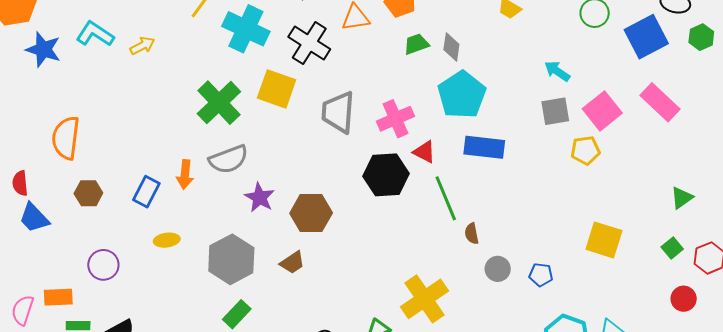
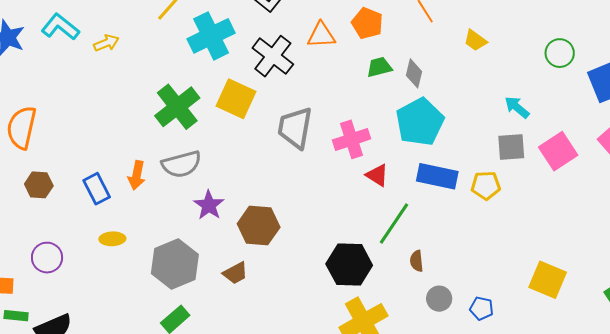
cyan cross: (246, 29) -> (211, 36), turned 33
yellow pentagon: (585, 150) -> (486, 185), moved
black hexagon: (386, 175) -> (349, 265), moved
blue rectangle: (146, 192) -> (97, 189), turned -60
green line: (446, 198) -> (394, 223), turned 51

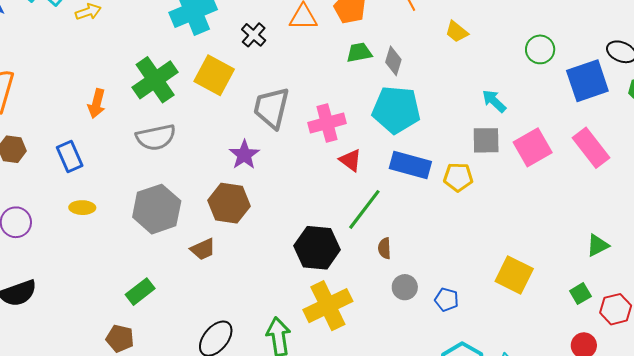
black cross: (273, 56) -> (254, 35), size x0.6
cyan pentagon: (420, 122) -> (396, 110), turned 30
orange arrow: (137, 175) -> (97, 104), moved
purple star: (209, 205) -> (244, 155), moved
gray hexagon: (175, 264) -> (157, 209), moved

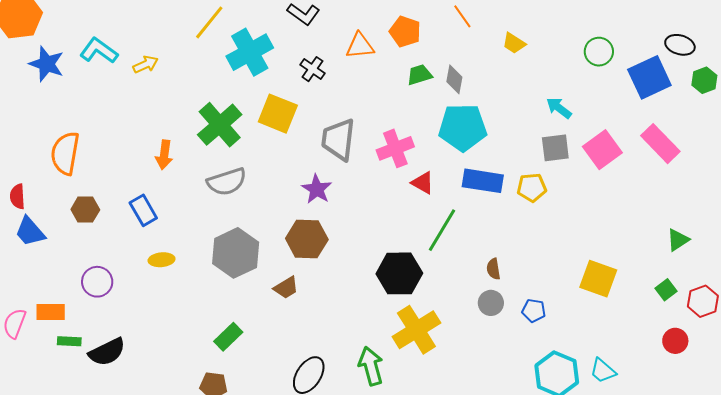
brown semicircle: (385, 248) -> (493, 269), moved

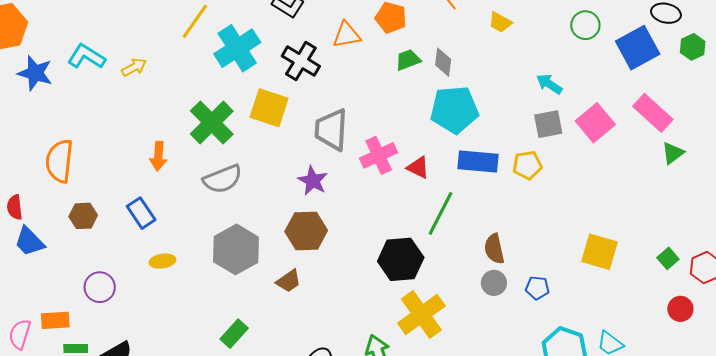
black cross: (313, 69) -> (301, 61), size x1.5
pink cross: (395, 148) -> (379, 155), moved
green triangle: (678, 240) -> (673, 153), moved
brown semicircle: (493, 269) -> (494, 249), size x1.4

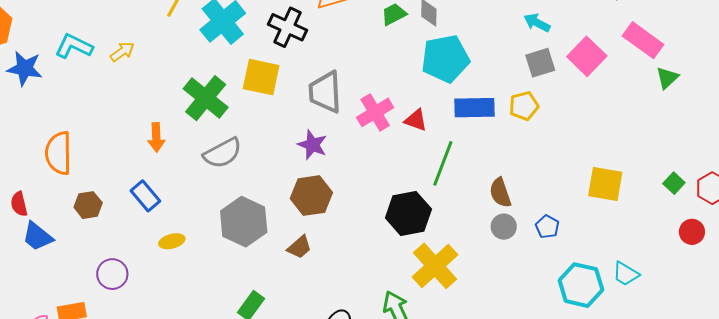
blue pentagon: (537, 288) -> (547, 227), turned 30

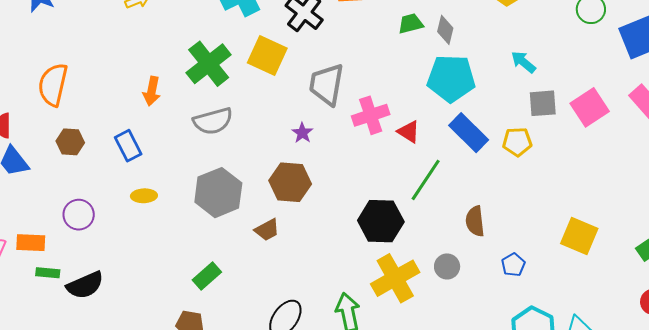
cyan arrow: (537, 23) -> (523, 62), moved
blue rectangle: (475, 108) -> (469, 133), turned 33
purple star: (312, 145) -> (302, 133), size x0.7
gray circle: (504, 227) -> (447, 266), moved

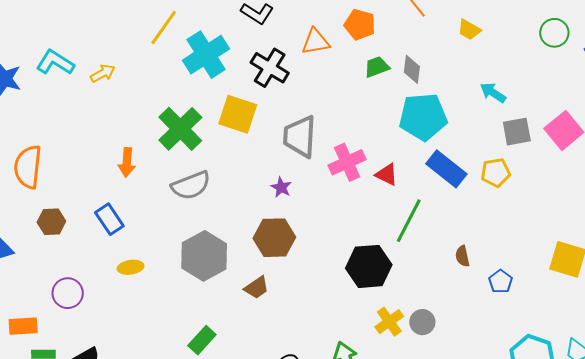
brown semicircle: (475, 221) -> (462, 256), size x0.7
blue pentagon: (513, 265) -> (501, 281), moved
gray circle: (447, 266) -> (422, 322), moved
yellow cross: (395, 278) -> (389, 322), size x0.6

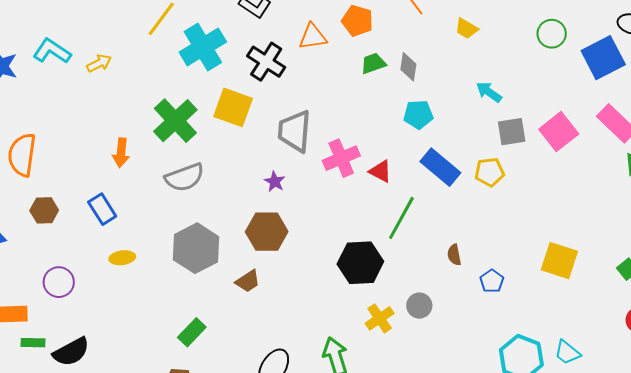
cyan pentagon: (423, 117) -> (418, 115), size x0.6
gray circle: (422, 322) -> (419, 306), moved

